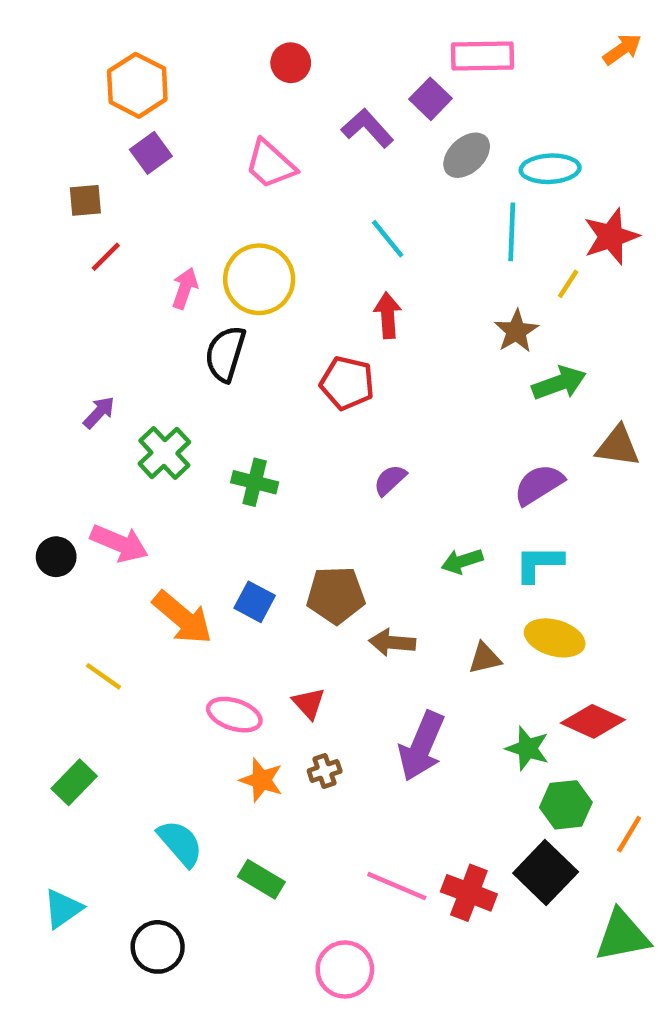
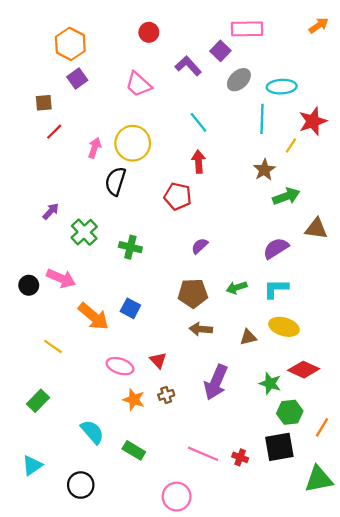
brown pentagon: (336, 595) -> (193, 293), moved
black square: (546, 873) -> (279, 447), turned 36
red cross: (469, 893) -> (240, 457), size x0.6

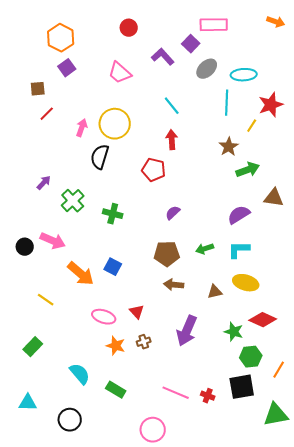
orange arrow: (319, 25) -> (276, 22), turned 54
cyan triangle: (32, 465) -> (28, 403), turned 36

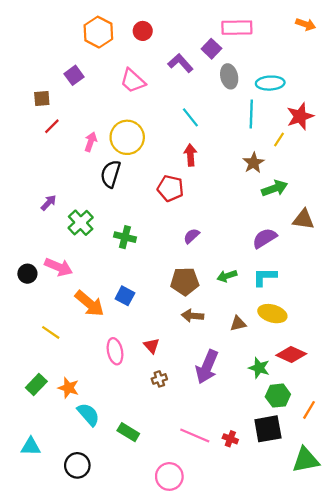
orange hexagon: (61, 38) -> (98, 32), moved
gray ellipse: (207, 69) -> (229, 76), turned -60
pink ellipse: (104, 317) -> (115, 351), turned 60
orange star: (116, 346) -> (68, 388), moved

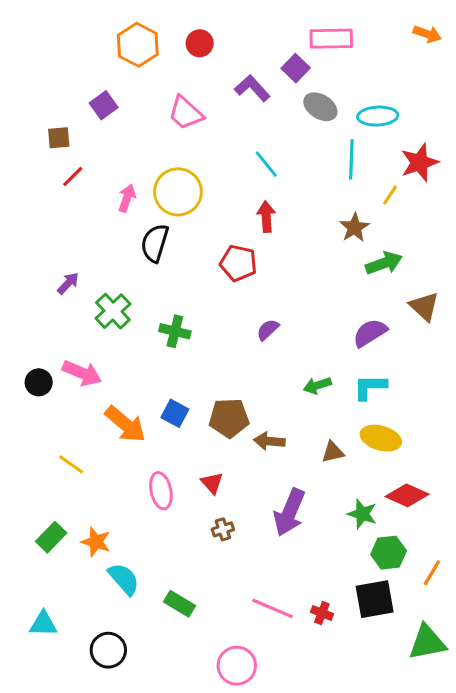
gray ellipse: (229, 76) -> (320, 107), turned -45
brown triangle: (303, 219) -> (424, 306), turned 35
brown pentagon: (185, 281) -> (229, 418), moved

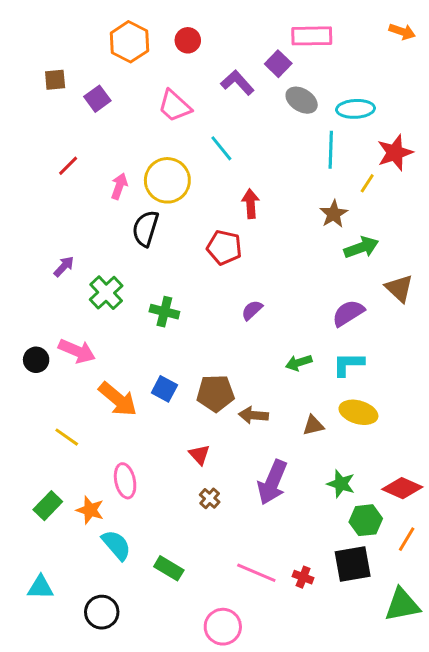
brown square: (59, 138) -> (55, 80), moved
cyan line: (266, 164) -> (221, 148), moved
pink ellipse: (161, 491) -> (125, 481), moved
red diamond: (407, 495) -> (402, 488), moved
brown cross: (223, 529) -> (210, 498), turned -30

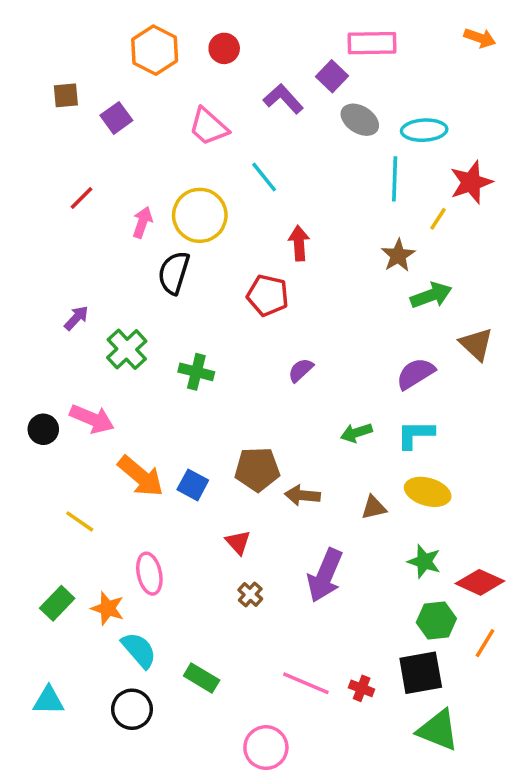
blue square: (164, 389) -> (193, 485), moved
green star: (341, 484) -> (424, 561), moved
green triangle: (402, 605) -> (438, 730), moved, turned 33
black circle: (102, 612) -> (132, 709), moved

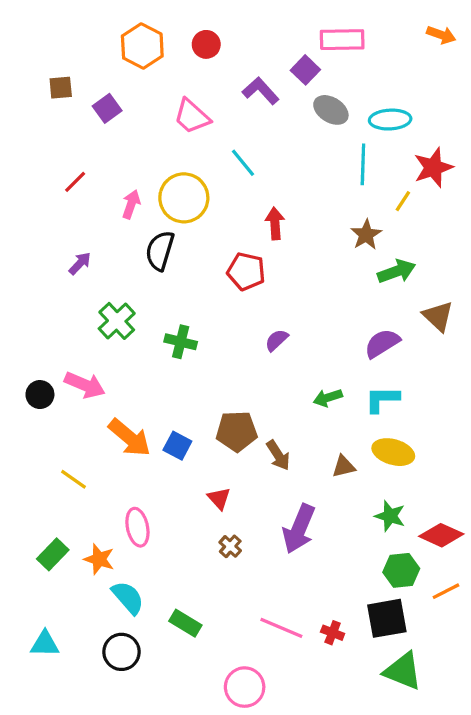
purple arrow: (76, 318) -> (80, 263), moved
brown arrow: (302, 495) -> (278, 455), turned -128
orange line: (485, 643) -> (446, 591), turned 32

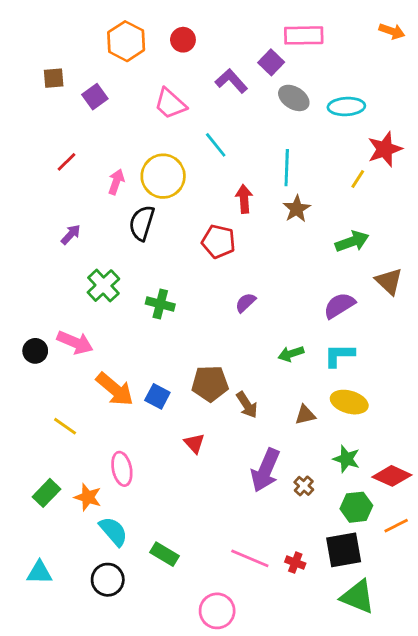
cyan line: (363, 164) -> (287, 168), moved
brown star: (366, 235) -> (297, 209), moved
brown cross: (230, 546) -> (304, 486), moved

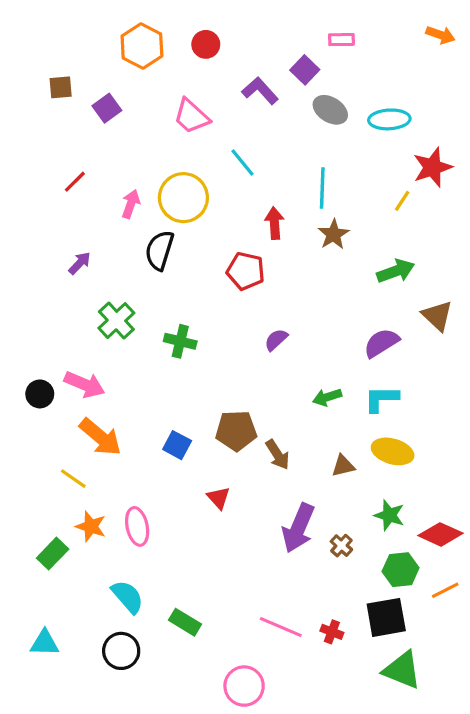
pink rectangle: (304, 35) -> (341, 40), size x0.6
orange arrow: (115, 389) -> (100, 437), moved
orange star: (88, 497) -> (91, 526), moved

